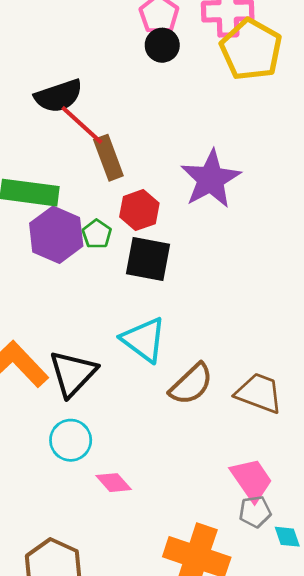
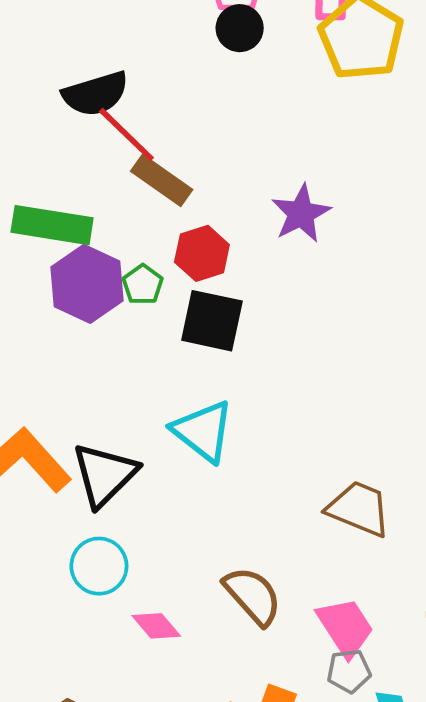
brown rectangle: (108, 158) -> (162, 180), turned -36
purple star: (211, 179) -> (301, 214), size x0.7
brown semicircle: (191, 384) -> (253, 596), moved, turned -90

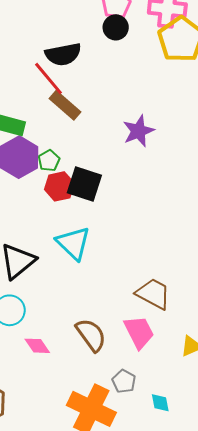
black semicircle: (96, 94) -> (63, 54), moved
red hexagon: (202, 253) -> (59, 186), moved
pink trapezoid: (345, 627) -> (139, 332), moved
gray pentagon: (349, 671) -> (124, 381), moved, turned 30

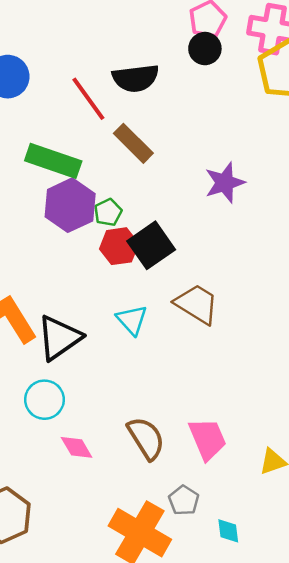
red line: (49, 79) -> (88, 99), moved
black square: (84, 184) -> (151, 245), turned 33
cyan triangle: (73, 243) -> (132, 320), size x0.7
brown trapezoid: (153, 294) -> (197, 304), moved

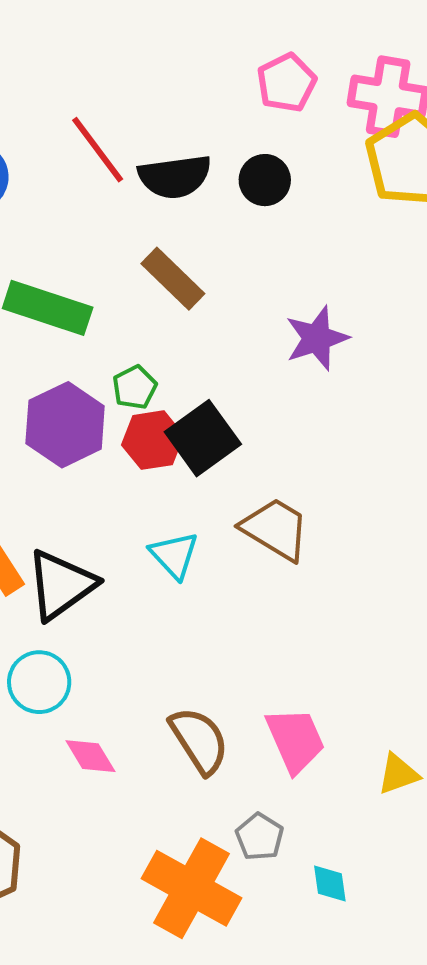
black circle: (205, 49) -> (265, 180), moved
red line: (88, 99) -> (98, 150), moved
purple hexagon: (70, 205) -> (65, 425), moved

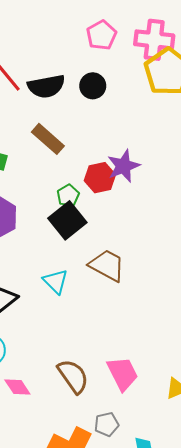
green pentagon: (135, 387) -> (68, 196), moved
red hexagon: (153, 440) -> (100, 178), moved
gray pentagon: (260, 837) -> (107, 424), turned 30

